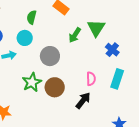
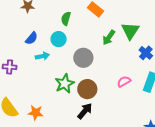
pink semicircle: (91, 79) -> (124, 82), turned -120
black arrow: (83, 100) -> (85, 111), moved

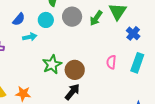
gray circle: (83, 58) -> (72, 17), moved
pink semicircle: (124, 82) -> (111, 62), turned -56

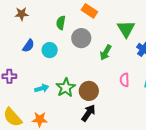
green arrow: (96, 18) -> (106, 52), moved
cyan circle: (46, 20) -> (50, 50), moved
cyan arrow: (30, 37) -> (42, 88), moved

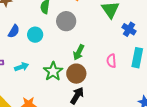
green arrow: (106, 52) -> (79, 52), moved
cyan arrow: (42, 88) -> (22, 67), moved

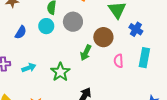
cyan circle: (35, 35) -> (46, 26), moved
brown circle: (76, 74) -> (103, 37), moved

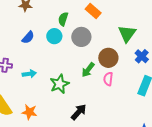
pink semicircle: (119, 61) -> (108, 79), moved

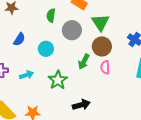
green triangle: (127, 34) -> (100, 23), moved
cyan circle: (54, 36) -> (46, 49), moved
black arrow: (79, 112) -> (81, 105), turned 42

